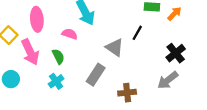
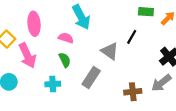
green semicircle: (58, 57) -> (65, 60), moved
cyan cross: (56, 81) -> (53, 84), turned 32
brown cross: (127, 93) -> (133, 92), moved

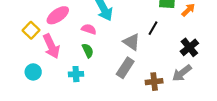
pink ellipse: (34, 24) -> (58, 15), turned 60
gray rectangle: (91, 77) -> (125, 68), moved

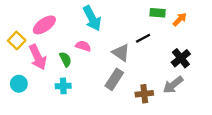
black line: (153, 28) -> (143, 38), turned 32
pink semicircle: (89, 29) -> (83, 46), moved
green semicircle: (88, 51) -> (65, 59), moved

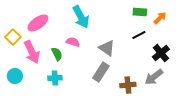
black line: (143, 38) -> (139, 35), moved

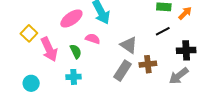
pink ellipse: (38, 23) -> (71, 19), moved
black cross: (161, 53) -> (186, 50), turned 36
cyan circle: (15, 76) -> (31, 83), moved
brown cross: (128, 85) -> (148, 64), moved

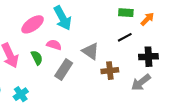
gray rectangle: (122, 71) -> (64, 70), moved
cyan cross: (74, 77) -> (21, 94), moved, turned -32

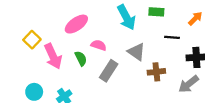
green rectangle: (126, 13) -> (156, 12), moved
cyan arrow: (63, 18) -> (126, 17), moved
black line: (125, 37) -> (172, 37), turned 32

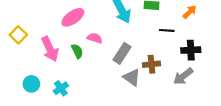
yellow square: (32, 40) -> (18, 35), moved
gray triangle: (136, 52) -> (132, 77), moved
gray rectangle: (109, 71) -> (122, 53), moved

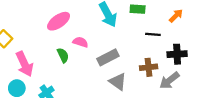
pink arrow: (50, 49) -> (24, 64), moved
gray rectangle: (122, 53) -> (108, 57), turned 30
brown cross: (151, 64) -> (149, 67), moved

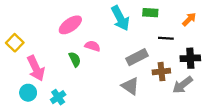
gray rectangle: (108, 57) -> (137, 57), moved

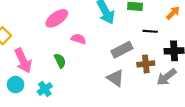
green semicircle: (75, 59) -> (60, 61), moved

